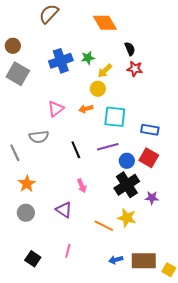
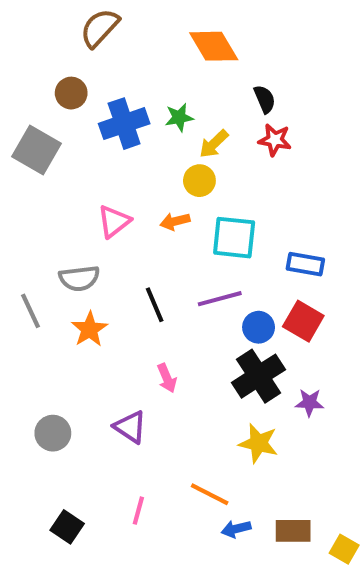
brown circle: (13, 46) -> (71, 93), moved
orange star: (27, 184) -> (89, 329), moved
orange line: (104, 226) -> (210, 494), moved
brown rectangle: (144, 261) -> (293, 531), size x0.7

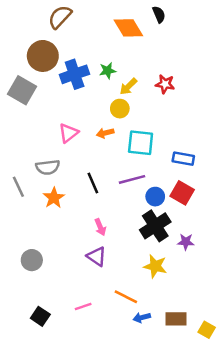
brown circle: (71, 93) -> (43, 56), size x1.6
black semicircle: (265, 99) -> (159, 14), moved
purple triangle: (130, 427) -> (97, 256), moved
pink line: (138, 511) -> (83, 307), turned 56

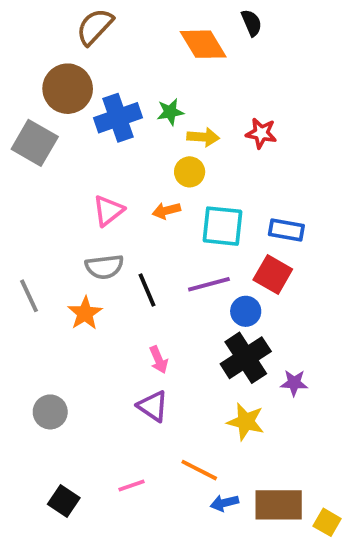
yellow arrow: (128, 87) -> (203, 137), turned -132
blue rectangle: (183, 159) -> (286, 230), moved
gray semicircle: (48, 167) -> (104, 267), moved
red square: (182, 193) -> (273, 275), moved
brown rectangle: (176, 319) -> (279, 505), size x1.4

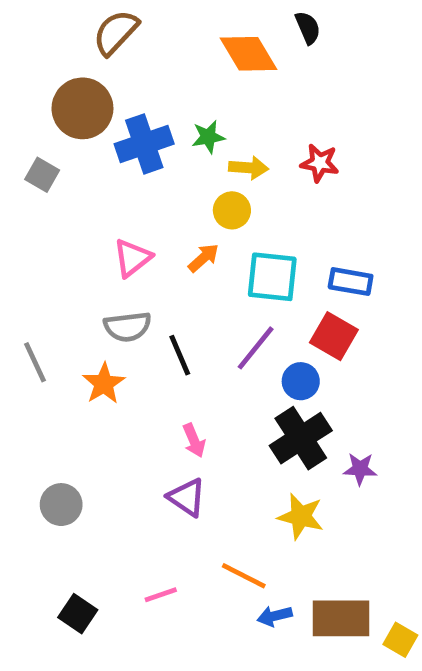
gray square: (35, 143) -> (42, 175), size x0.6
orange arrow: (166, 211) -> (203, 258), turned 152
purple line: (209, 284) -> (256, 348), turned -36

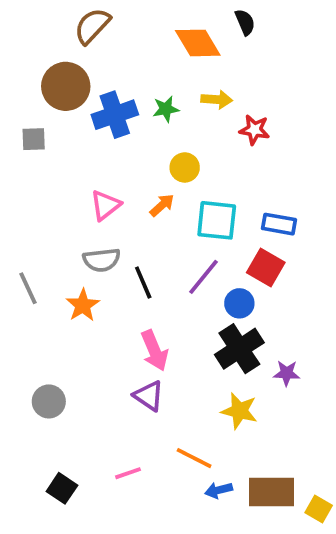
yellow arrow: (249, 168) -> (217, 100), moved
gray square: (42, 175) -> (34, 139), turned -32
pink arrow: (194, 440) -> (154, 351), size x1.5

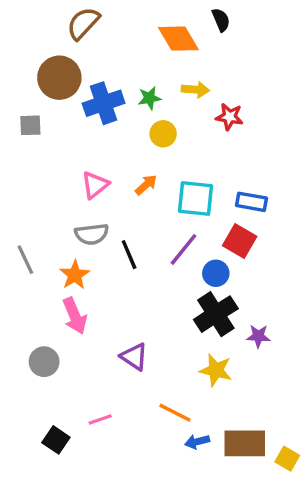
yellow circle: (185, 167) -> (163, 134), moved
pink arrow: (154, 351) -> (75, 316), moved
pink line: (128, 473) -> (100, 420), moved

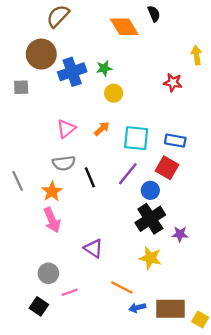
yellow arrow: (195, 90) -> (197, 55), moved, turned -102
red star: (229, 117) -> (173, 82), moved
gray circle: (44, 362) -> (48, 273), moved

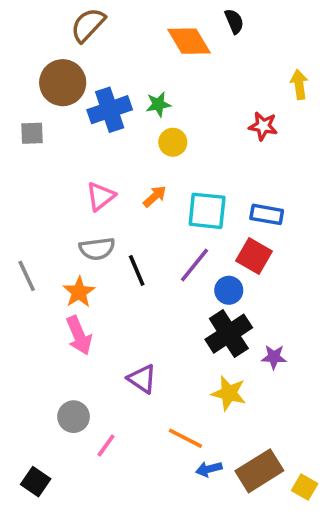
pink line: (70, 292) -> (106, 446), turned -35
black square: (39, 306) -> (36, 482), moved
brown rectangle: (170, 309) -> (259, 471), turned -32

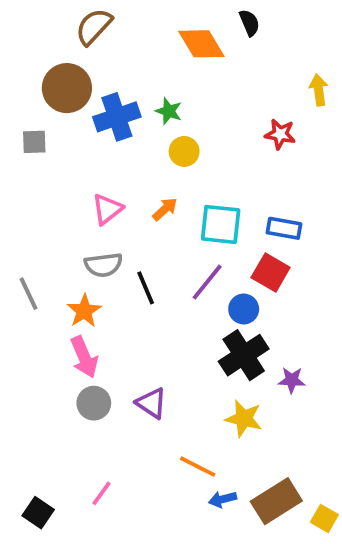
green star: (158, 104) -> (169, 111), turned 30
gray circle: (74, 417) -> (94, 403), moved
pink line: (106, 446) -> (101, 493), moved

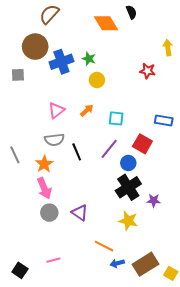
cyan square: (221, 224) -> (116, 118), size x0.7
blue rectangle: (284, 228) -> (164, 120), moved
pink line: (101, 493) -> (53, 260), turned 40

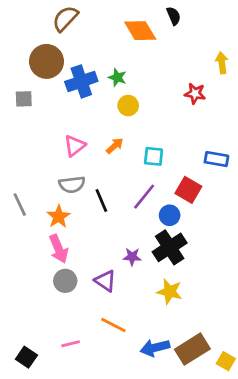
purple star: (154, 200) -> (132, 257), moved
orange line: (104, 246) -> (113, 325), moved
blue arrow: (117, 263) -> (155, 348), size x1.5

